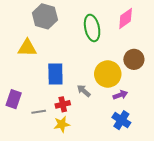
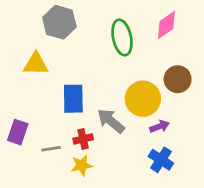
gray arrow: (84, 91) -> (111, 121), size x1.5

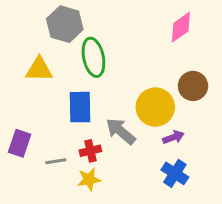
green ellipse: (122, 37) -> (93, 57), moved

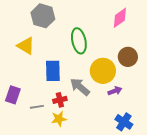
green ellipse: (93, 57) -> (79, 41), moved
yellow triangle: (39, 69) -> (26, 46), turned 30
blue cross: (175, 173) -> (124, 122), moved

